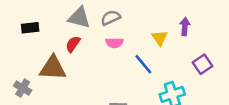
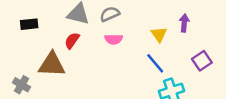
blue line: (143, 64) -> (155, 63), moved

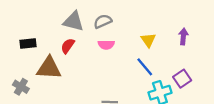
purple arrow: (184, 23) -> (183, 37), moved
black rectangle: (29, 24) -> (28, 44), moved
purple square: (202, 61) -> (182, 79), moved

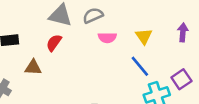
pink semicircle: (106, 45) -> (107, 38), moved
brown triangle: (49, 68) -> (33, 68), size x0.6

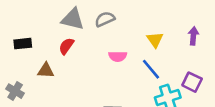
pink semicircle: (107, 38) -> (118, 56), moved
purple square: (181, 79) -> (192, 82), turned -30

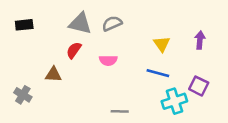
black rectangle: (23, 44) -> (24, 25), moved
pink semicircle: (118, 56) -> (108, 60), moved
blue line: (151, 69) -> (158, 73), turned -35

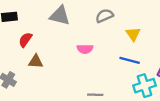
gray semicircle: (112, 24) -> (104, 16), moved
red semicircle: (74, 50) -> (25, 40), moved

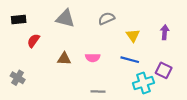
pink semicircle: (85, 49) -> (93, 58), moved
brown triangle: (36, 62) -> (64, 59), moved

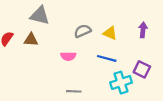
gray semicircle: (106, 18) -> (83, 31), moved
yellow triangle: (133, 35) -> (110, 33), turned -32
brown triangle: (64, 59) -> (31, 40), moved

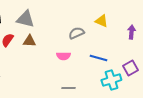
gray triangle: (40, 16) -> (25, 19), moved
yellow triangle: (110, 33) -> (101, 21), moved
purple square: (142, 69) -> (130, 68), turned 35

